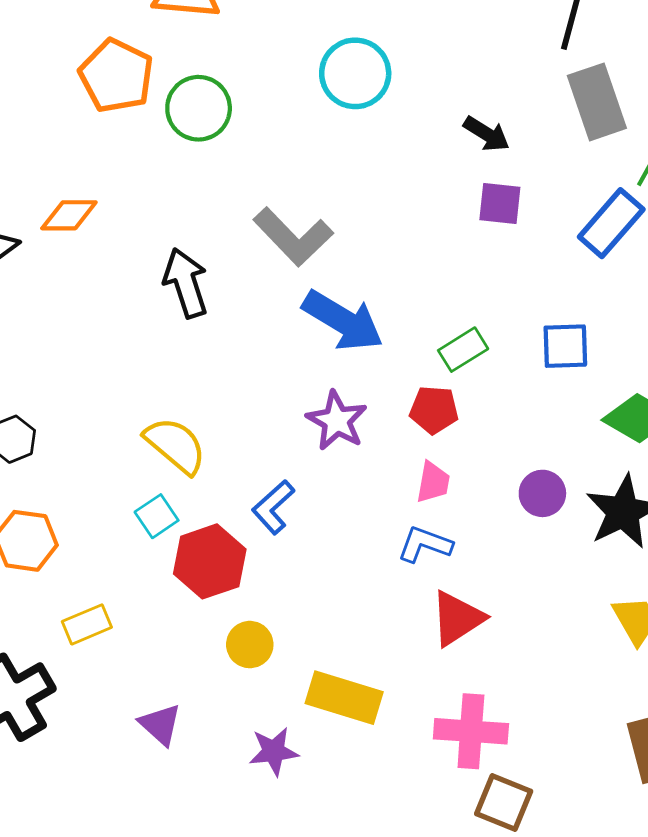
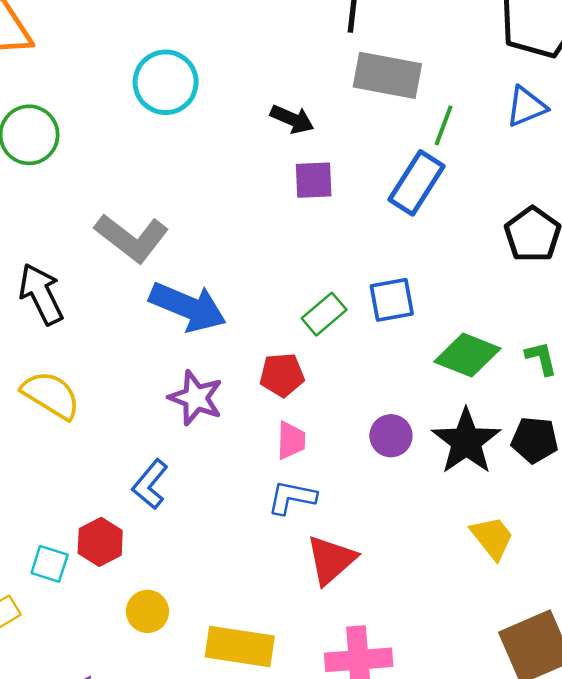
gray rectangle: (597, 102) -> (387, 75), turned -52
green rectangle: (463, 350) -> (324, 314), moved
yellow semicircle: (175, 445) -> (51, 395), moved
cyan square: (157, 516) -> (50, 564), moved, turned -30
red hexagon: (210, 561) -> (100, 542), size x0.7

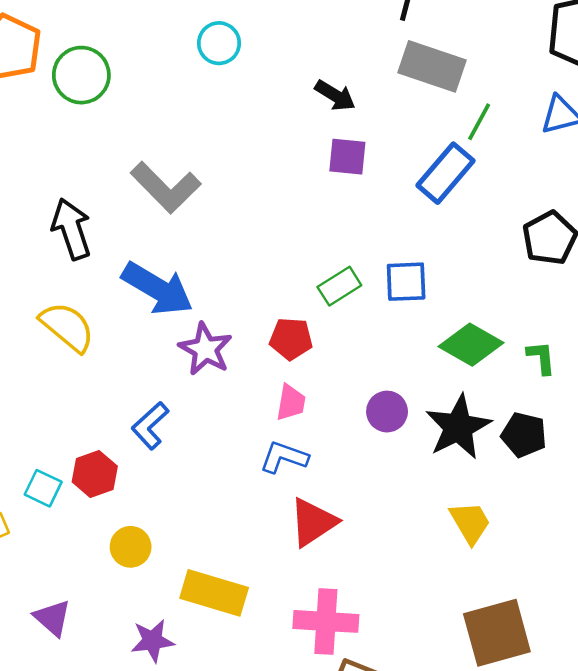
cyan circle: (166, 82) -> (219, 43), size x0.7
blue arrow: (188, 307) -> (157, 289), moved

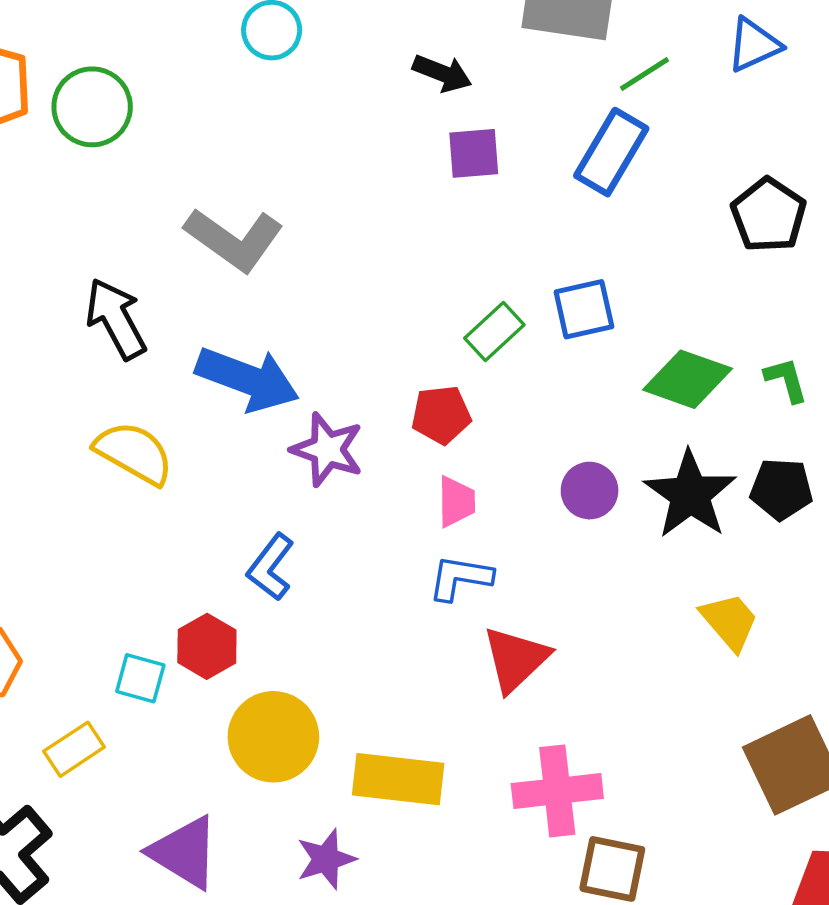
green line: (479, 122) -> (645, 74), turned 39
yellow circle: (131, 547) -> (273, 737), size x1.6
purple triangle: (52, 618) -> (184, 852), size x1.4

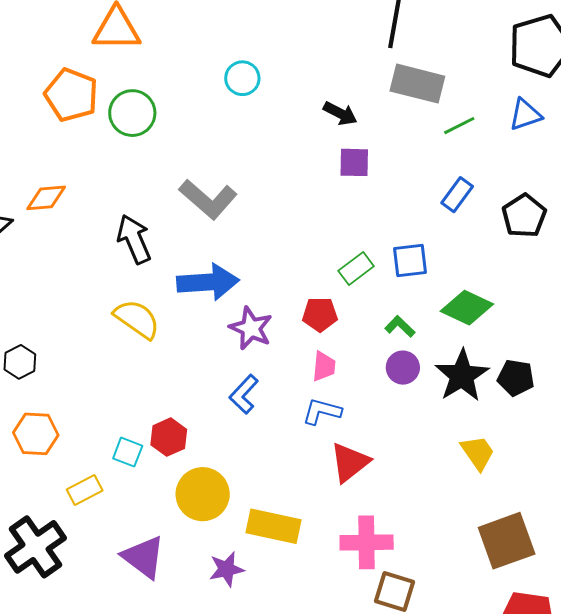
blue rectangle: (611, 152) -> (457, 195), moved, size x0.7
blue arrow: (247, 379) -> (208, 282), turned -30
green L-shape: (786, 380) -> (400, 327), moved, turned -36
blue L-shape: (271, 567) -> (244, 394), moved

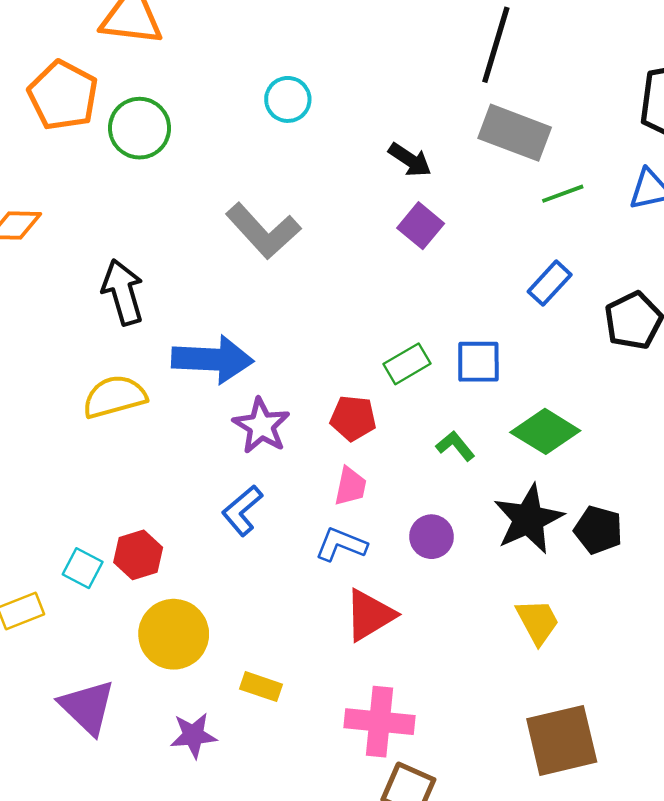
purple square: (354, 162) -> (421, 226), turned 32
gray L-shape: (208, 199) -> (263, 231), moved
yellow semicircle: (137, 319) -> (115, 397), turned -57
purple circle: (403, 368) -> (432, 537), moved
yellow rectangle: (274, 526) -> (261, 687), size x0.6

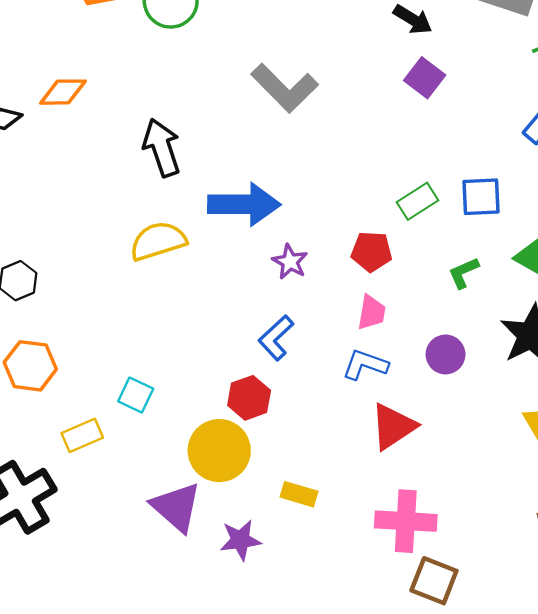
purple star: (261, 426) -> (290, 262), size x0.7
green L-shape: (455, 446) -> (464, 273), turned -72
red hexagon: (138, 555) -> (249, 398), moved
purple triangle: (87, 707) -> (176, 507), moved

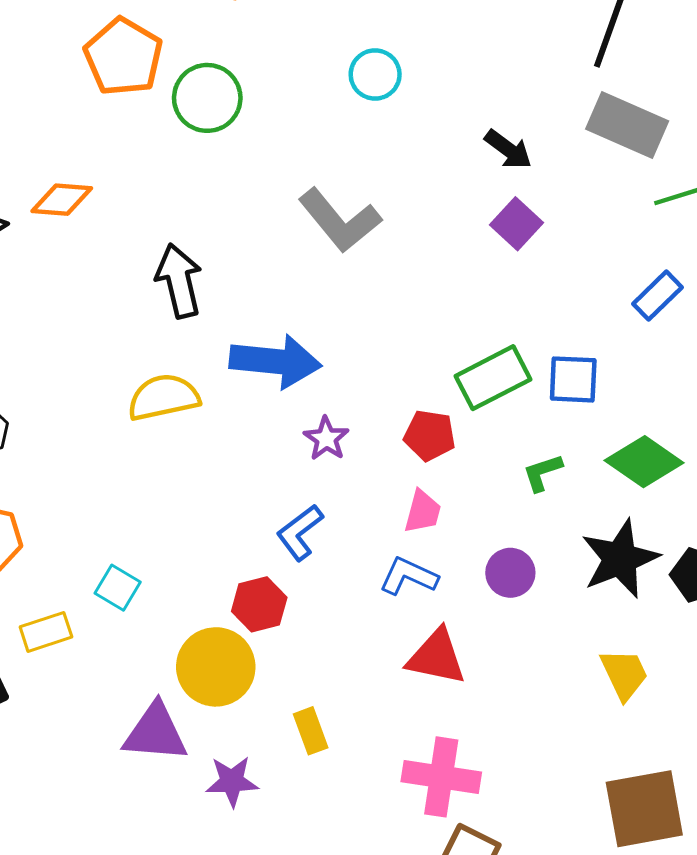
green rectangle: (417, 201) -> (493, 378), size x1.4
red triangle: (393, 427) -> (436, 657), turned 40
yellow rectangle: (299, 494) -> (311, 731), turned 48
purple triangle: (176, 507) -> (155, 733), turned -42

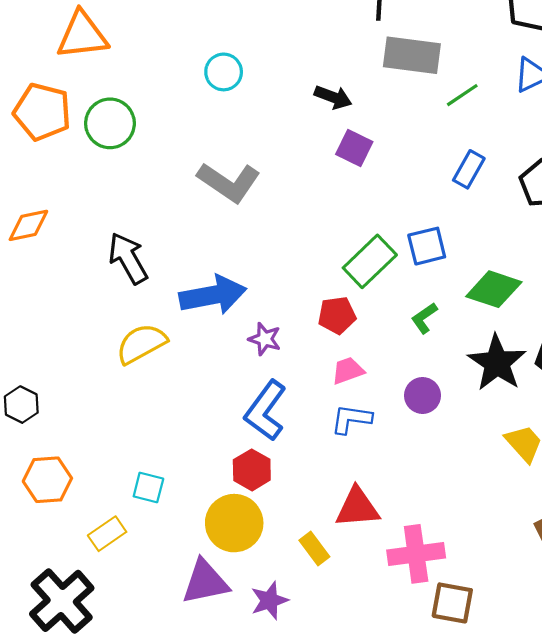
pink trapezoid: (423, 512) -> (348, 371), turned -108
blue L-shape: (300, 532) -> (266, 411), size x1.4
red triangle: (436, 657) -> (357, 508), moved

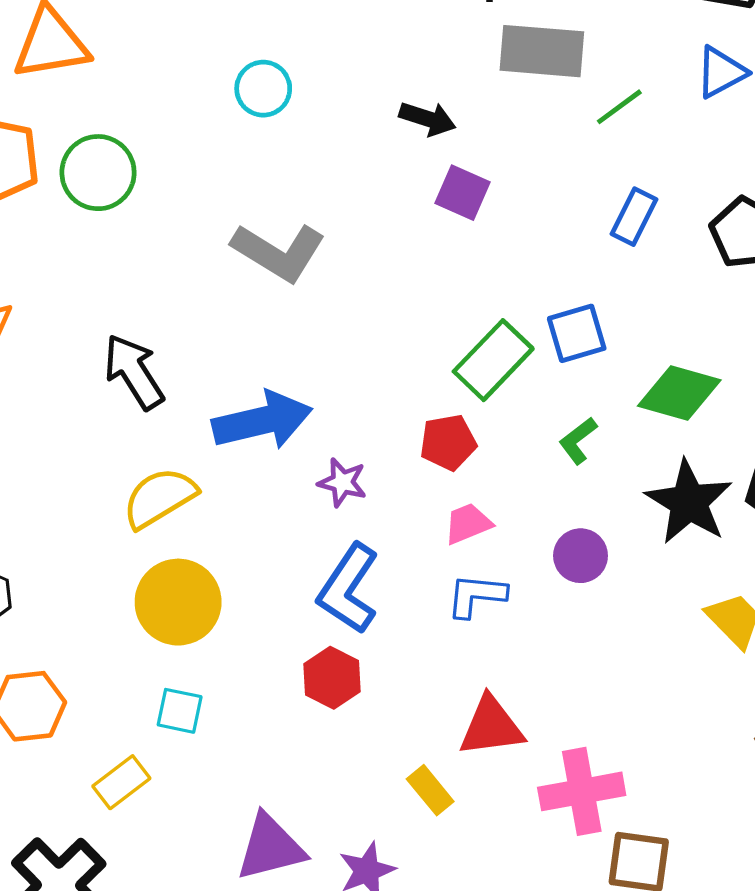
yellow circle: (234, 523) -> (178, 602), moved

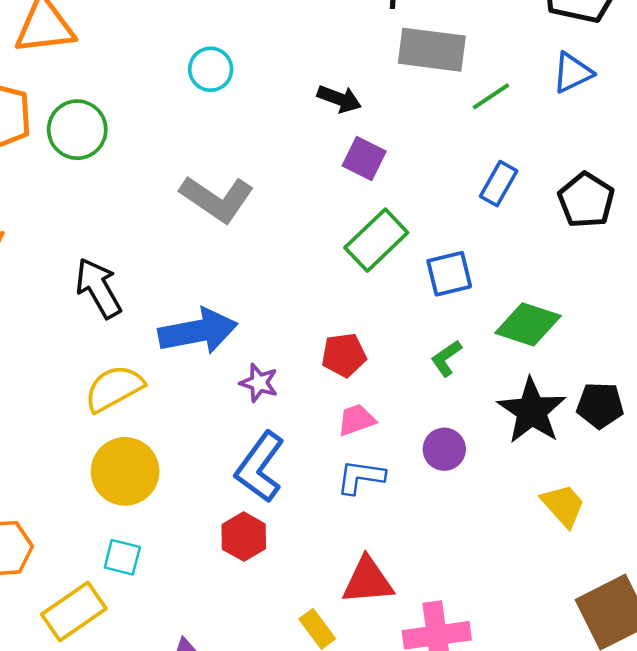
green rectangle: (493, 360) -> (376, 240), moved
yellow rectangle: (121, 782) -> (74, 611), size x1.4

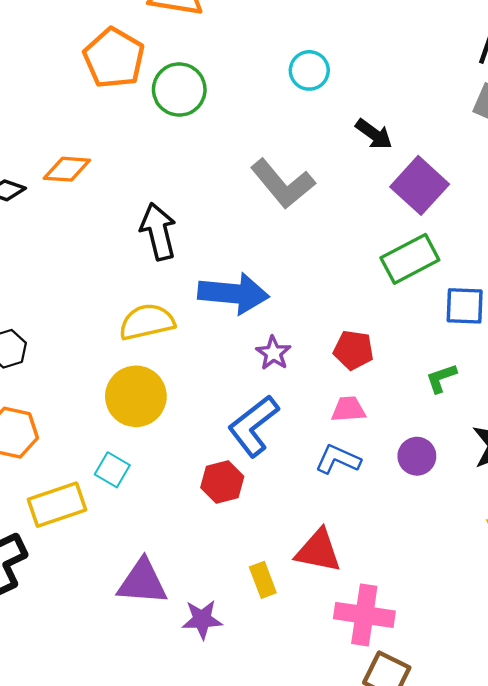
black arrow: (339, 99) -> (374, 134), moved
purple square: (364, 158) -> (420, 185), size x1.4

